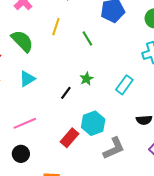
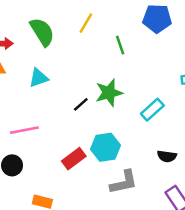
green star: (87, 79) -> (109, 93), size x1.6

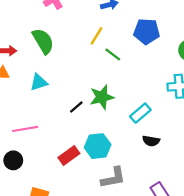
yellow line: (86, 23) -> (97, 36), moved
green line: (120, 45) -> (113, 55), turned -35
black semicircle: (167, 156) -> (151, 141), moved

